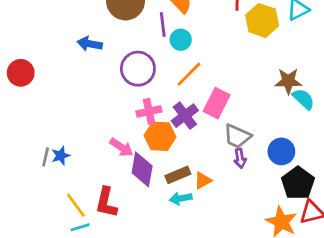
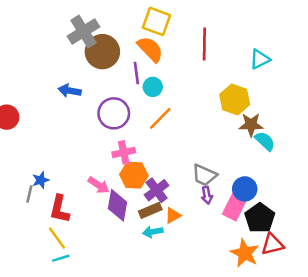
yellow hexagon: (262, 20) -> (235, 100), moved
pink rectangle: (217, 103) -> (235, 207), moved
purple cross: (185, 116) -> (157, 190), moved
blue star: (61, 156) -> (41, 180), moved
red L-shape: (106, 202) -> (60, 209), moved

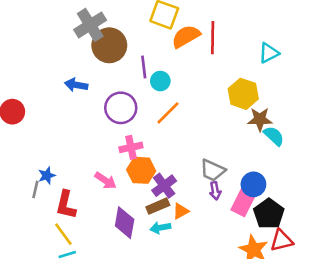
orange semicircle: (150, 49) -> (186, 36), moved, turned -76
purple diamond: (117, 205) -> (125, 223), moved

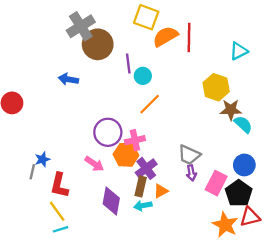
purple circle: (121, 108) -> (108, 132), moved
pink cross: (131, 147) -> (135, 140), moved
blue circle: (253, 184) -> (244, 165), moved
brown rectangle: (158, 206) -> (141, 186), turned -54

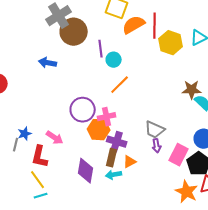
yellow hexagon: (216, 87) -> (171, 43), moved
pink arrow: (94, 164) -> (55, 138), moved
purple cross: (146, 168) -> (117, 142), turned -36

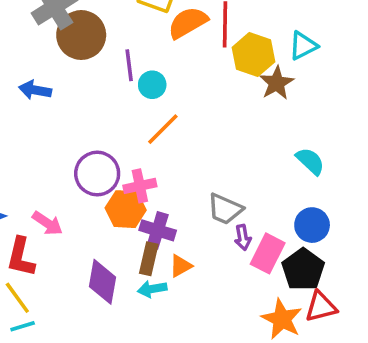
brown star: (192, 90) -> (277, 83), moved, turned -30
purple arrow: (157, 146) -> (243, 237), moved

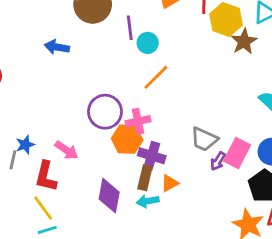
purple arrow: (243, 237) -> (218, 161), turned 42
pink rectangle: (268, 253) -> (237, 153), moved

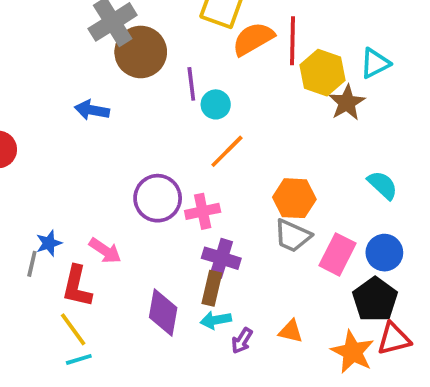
orange hexagon: (127, 139) -> (294, 198), moved
purple arrow: (218, 161) -> (242, 341), moved
orange triangle: (170, 183) -> (291, 331), moved, turned 42

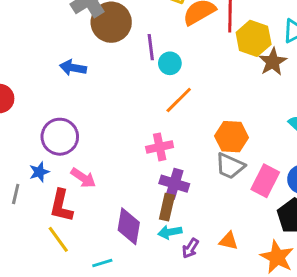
purple circle: (158, 198) -> (60, 137), moved
gray line: (32, 264) -> (16, 194), moved
cyan line: (79, 359) -> (102, 263), moved

